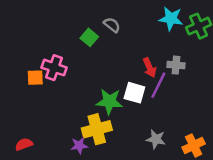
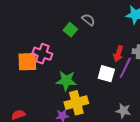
red arrow: (150, 68) -> (118, 54), turned 42
orange square: (35, 78) -> (27, 62), size x1.5
green star: (109, 102) -> (66, 81), moved

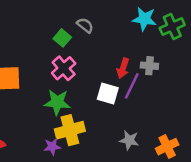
pink cross: (42, 54) -> (64, 68), moved, turned 30

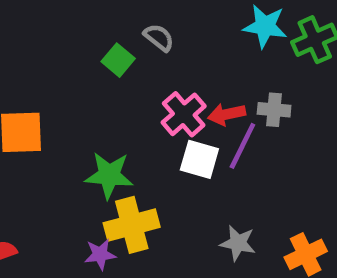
pink cross: (64, 68) -> (184, 114), moved
red arrow: (123, 68) -> (227, 114), turned 60

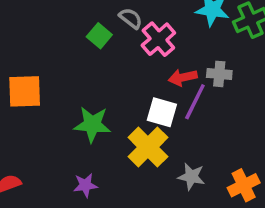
pink cross: (184, 114) -> (158, 39), moved
yellow cross: (132, 225) -> (148, 147), moved, turned -30

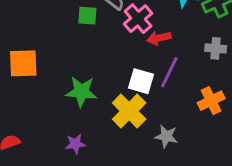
green square: (99, 36) -> (87, 16), turned -36
gray cross: (219, 74) -> (216, 48), moved
red arrow: (183, 77) -> (159, 38), moved
orange cross: (244, 185) -> (211, 101), moved

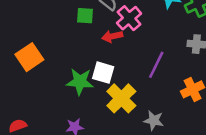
red arrow: (159, 38) -> (112, 36), moved
orange square: (23, 63) -> (29, 57), turned -32
white square: (141, 81) -> (103, 73), moved

